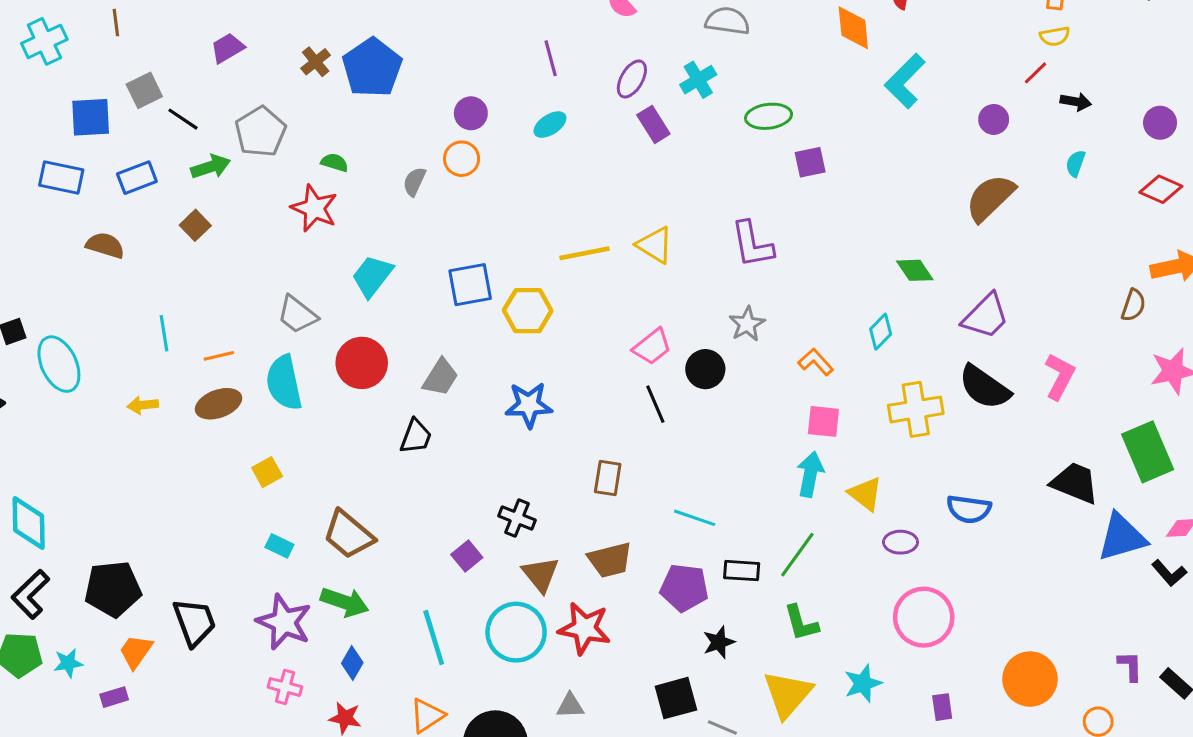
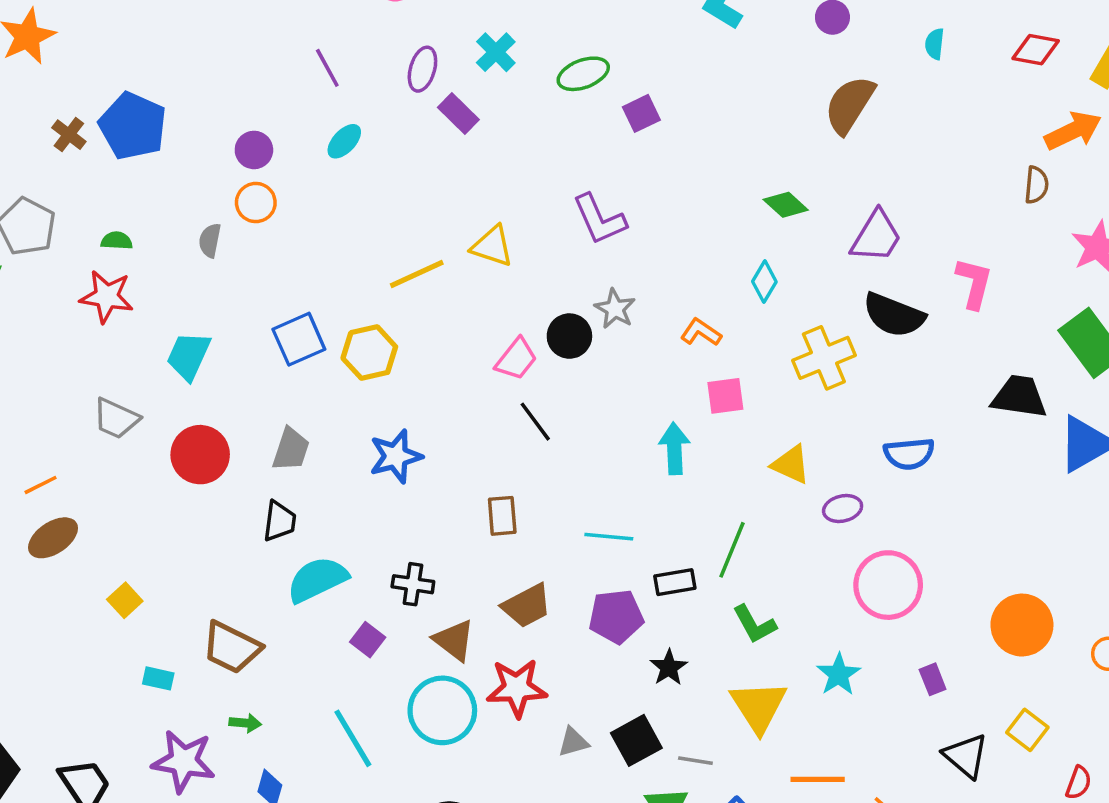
black circle: (705, 369) -> (569, 336), moved
cyan semicircle: (284, 383) -> (317, 580), moved, turned 90
cyan arrow: (810, 474) -> (674, 449), moved
green arrow: (345, 602) -> (245, 723), size x0.6
gray triangle: (570, 706) -> (573, 742), moved

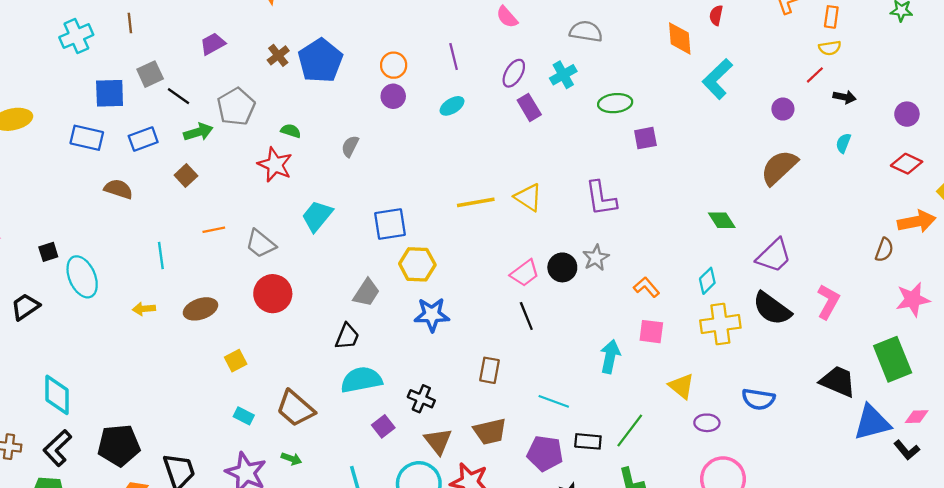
orange circle: (256, 203) -> (394, 65), moved
cyan diamond: (764, 282) -> (707, 281), moved
yellow hexagon: (369, 353) -> (417, 264), moved
red circle: (200, 455) -> (273, 294), moved
orange line: (41, 485) -> (214, 230), moved

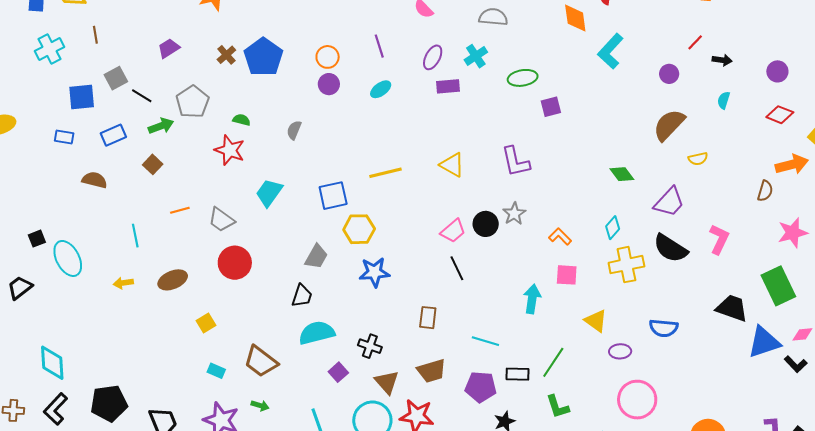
yellow semicircle: (830, 48) -> (698, 159), moved
purple rectangle: (529, 107) -> (448, 86), turned -60
blue rectangle: (87, 138) -> (64, 137), size x0.7
yellow line: (476, 202) -> (386, 173), moved

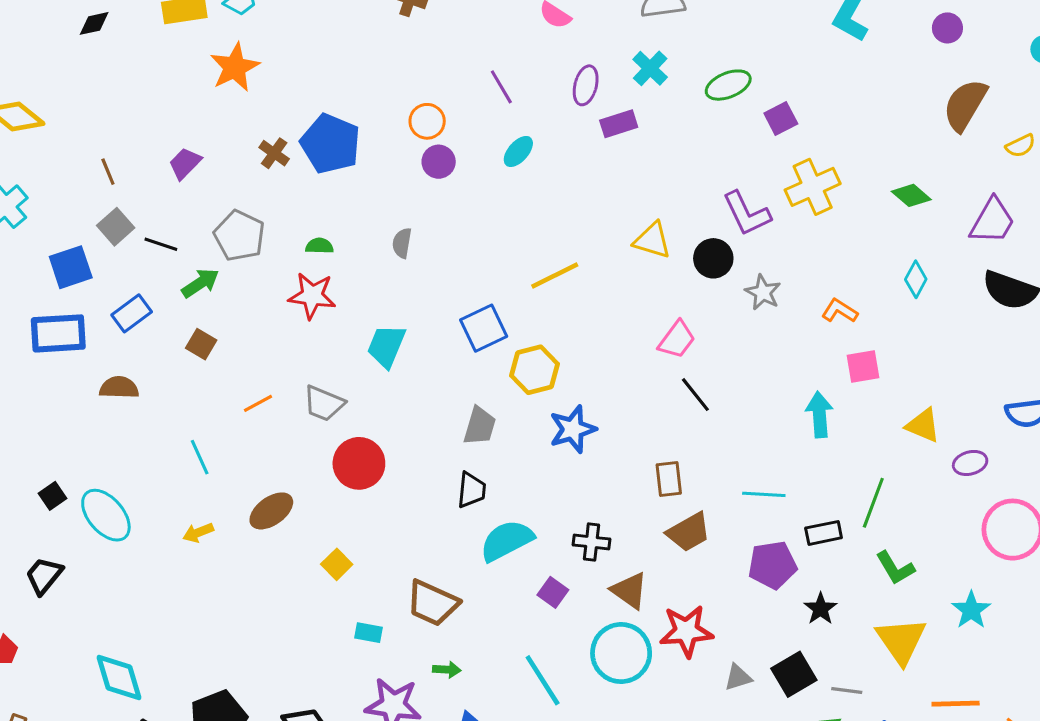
brown line: (95, 35) -> (108, 172), moved
blue rectangle: (64, 137) -> (58, 333), size x1.8
black circle: (486, 224) -> (713, 258), moved
yellow cross: (626, 265) -> (813, 187), moved
brown trapezoid: (432, 371) -> (689, 532), moved

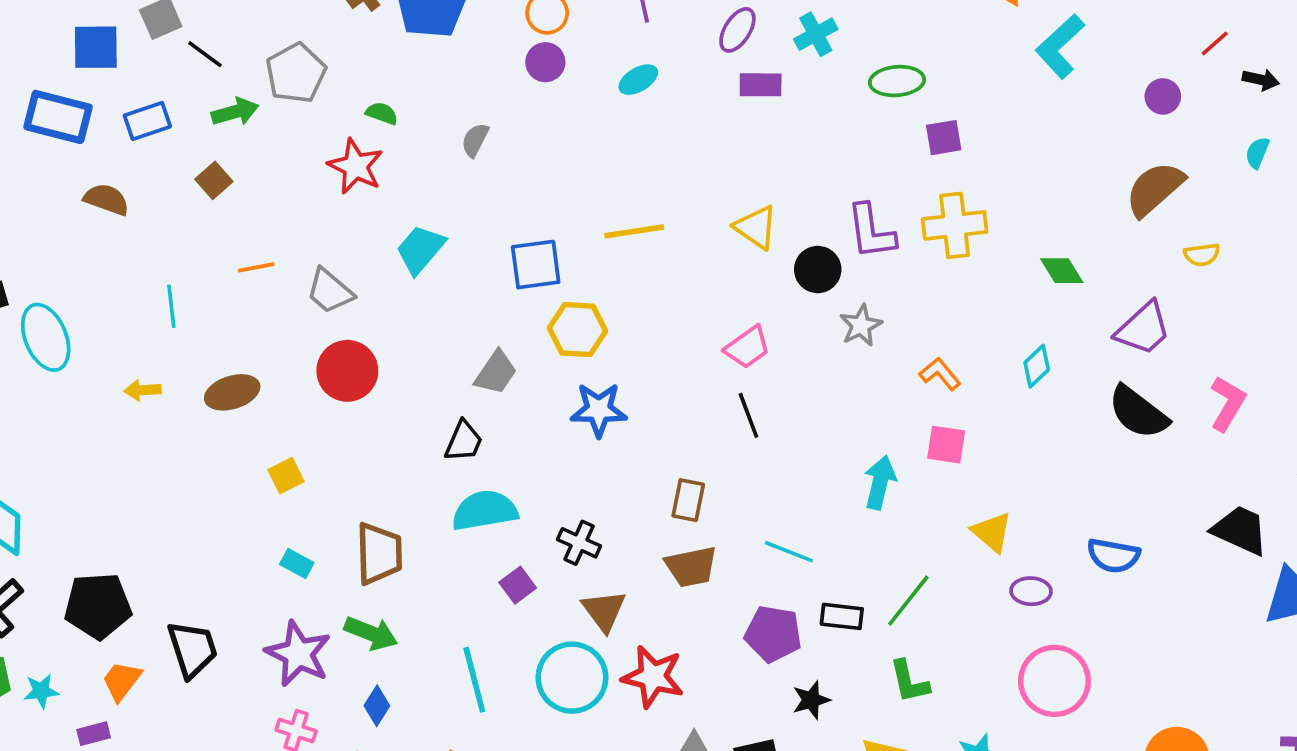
brown trapezoid: (432, 603) -> (379, 554), turned -134
green arrow: (447, 670) -> (371, 633), size x1.6

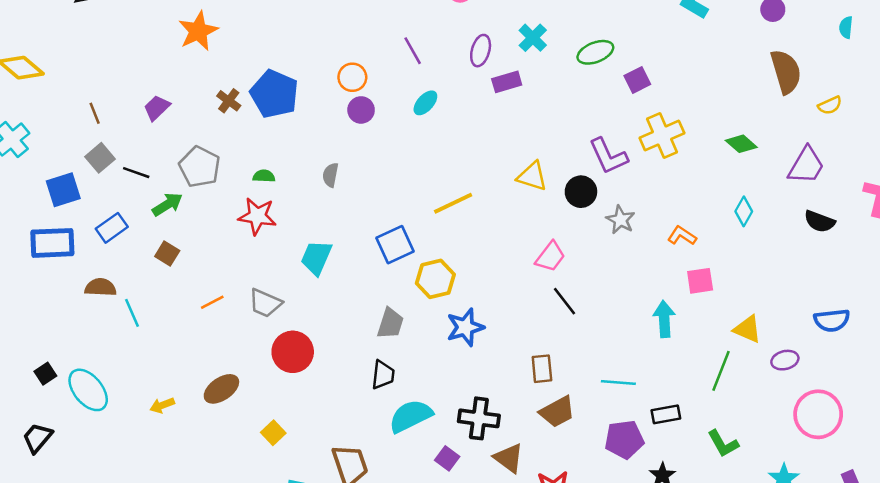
brown semicircle: (1155, 189) -> (786, 72), turned 132
cyan line: (171, 306) -> (132, 313), moved
black semicircle: (1138, 412) -> (820, 221), size x0.7
black cross: (579, 543) -> (479, 418), size x1.4
green line: (908, 601) -> (721, 371), moved

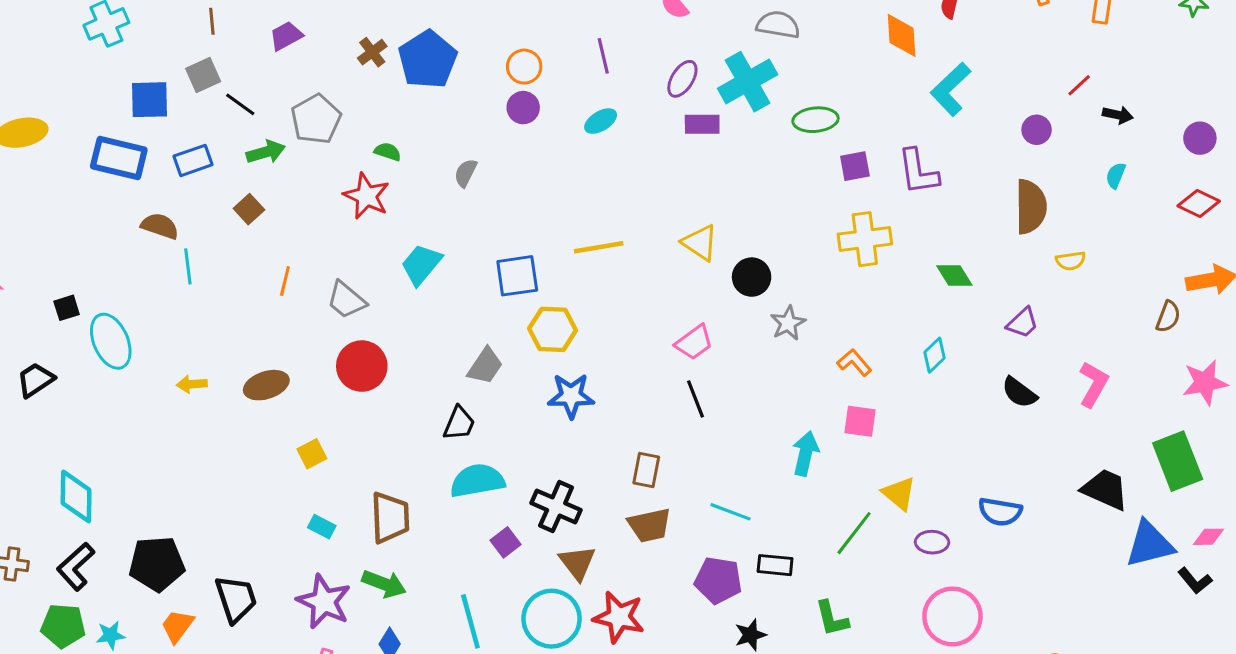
cyan cross: (533, 38) -> (748, 82), size x1.6
purple L-shape: (608, 156) -> (918, 172), moved
purple trapezoid: (806, 166) -> (1023, 323), size x0.7
orange line: (212, 302) -> (285, 281), turned -65

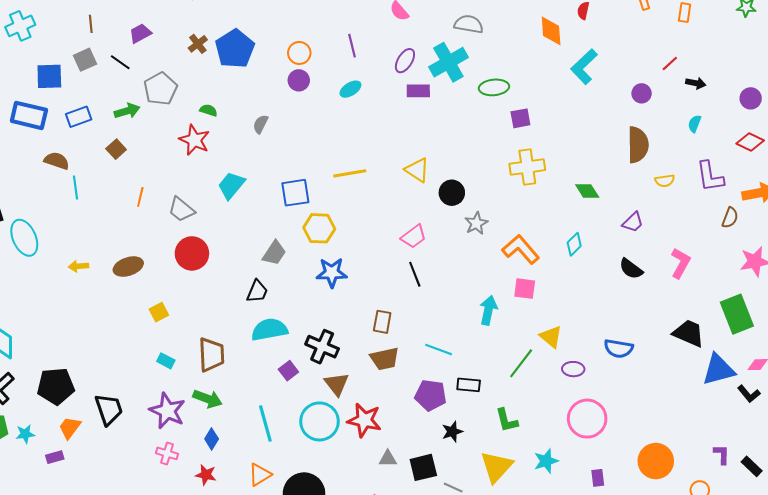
black line: (240, 104) -> (120, 62), moved
purple L-shape: (918, 172) -> (710, 176), moved
orange L-shape: (854, 363) -> (521, 249), size x1.6

